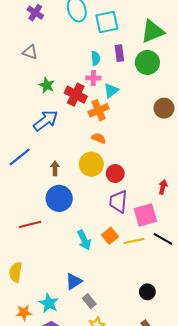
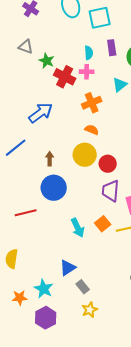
green star: (47, 85) -> (47, 61), moved
cyan triangle: (111, 90) -> (120, 85), moved
red cross: (76, 95) -> (65, 77), moved

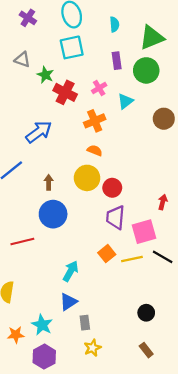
cyan square: (100, 18) -> (72, 47), moved
cyan semicircle: (89, 53) -> (114, 24), moved
pink cross: (87, 72) -> (99, 88), moved, turned -32
cyan arrow: (78, 228) -> (71, 271), moved, turned -126
gray rectangle: (83, 287) -> (85, 323), turned 32

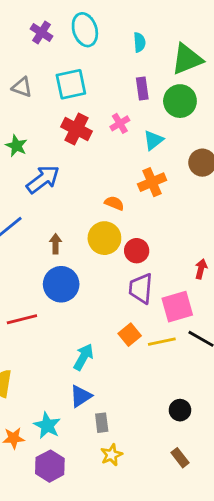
purple cross: (28, 18) -> (42, 33), moved
cyan square: (72, 47) -> (71, 84), moved
green star: (45, 75) -> (16, 146), moved
orange cross: (95, 121) -> (152, 182), moved

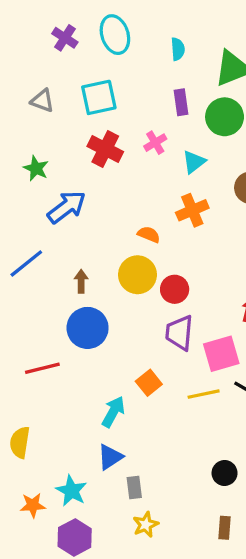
orange square: (130, 335) -> (149, 383), moved
brown rectangle: (180, 458) -> (225, 528), turned 42

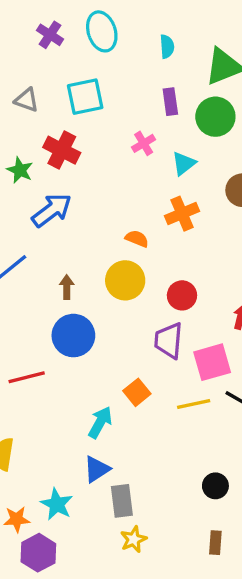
red cross: (105, 149) -> (62, 150), moved
red circle: (175, 289) -> (182, 295), moved
gray rectangle: (134, 488) -> (122, 501), size x1.4
purple hexagon: (75, 537) -> (38, 553), moved

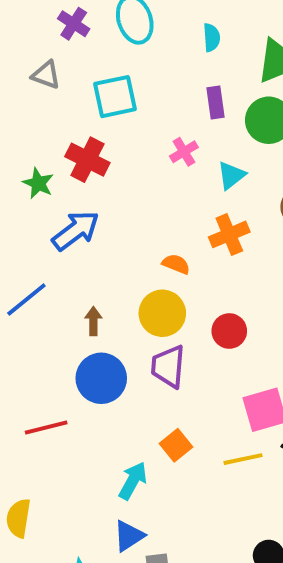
gray triangle: (27, 100) -> (46, 75), moved
purple trapezoid: (169, 341) -> (168, 366), moved

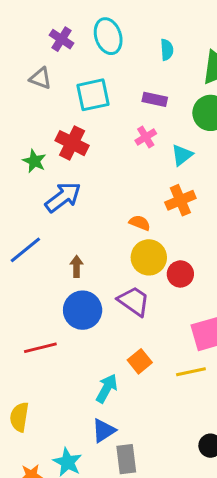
purple rectangle: (215, 103) -> (155, 99), moved, turned -70
yellow circle: (162, 313) -> (149, 257), moved
purple trapezoid: (168, 366) -> (134, 301), turned 120

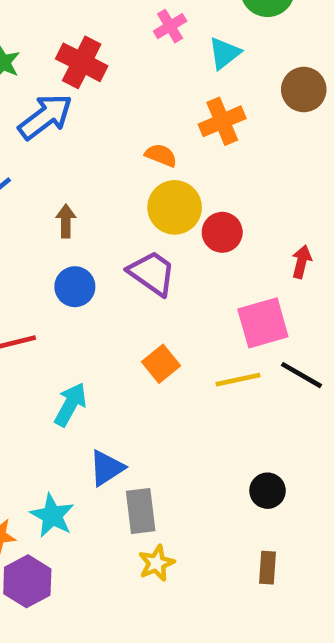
red cross: (72, 143) -> (82, 62), moved
blue circle: (83, 310) -> (75, 287), size x0.7
cyan arrow: (107, 388) -> (70, 405), moved

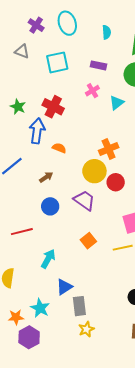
blue arrow: (45, 117) -> (37, 131), turned -45
orange cross: (222, 121) -> (109, 149), moved
orange semicircle: (161, 155) -> (59, 148), moved
brown arrow: (66, 221) -> (46, 177), turned 56

